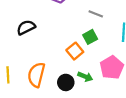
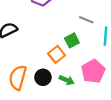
gray line: (96, 14) -> (86, 20), moved
black circle: (66, 82) -> (43, 77), moved

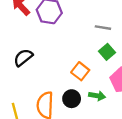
green square: (72, 40) -> (107, 52), moved

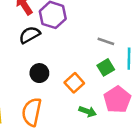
black semicircle: (23, 58) -> (30, 35), moved
black circle: (72, 99) -> (39, 73), moved

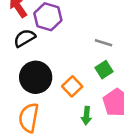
black circle: (39, 73) -> (36, 77), size x1.6
green arrow: (88, 111) -> (86, 116), turned 77

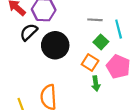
black circle: (36, 77) -> (55, 45), moved
orange square: (72, 86) -> (90, 63), moved

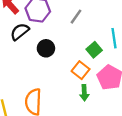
gray line: (95, 20) -> (76, 17), moved, turned -64
black circle: (55, 45) -> (46, 48), size x0.6

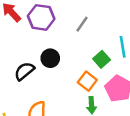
black semicircle: (20, 32) -> (24, 71), moved

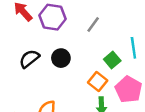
black semicircle: (24, 71) -> (29, 59), moved

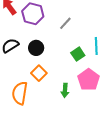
orange square: (98, 82) -> (39, 73), moved

